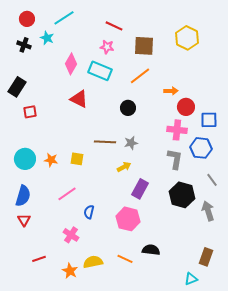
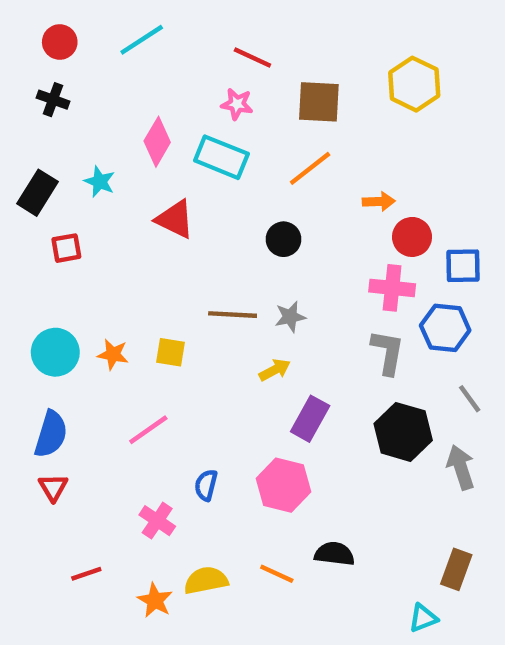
cyan star: (47, 38) -> (100, 182), moved
blue semicircle: (89, 212) -> (206, 485), moved

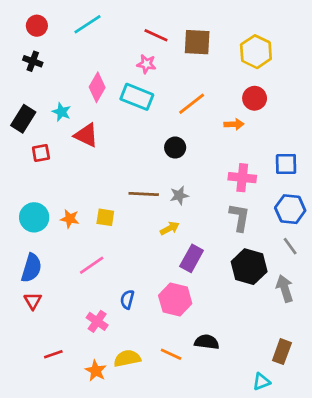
brown square: (319, 102) -> (197, 42), moved
red triangle: (175, 219) -> (86, 135), moved
red circle: (412, 237) -> (255, 98), moved
blue hexagon: (445, 328) -> (290, 209), moved

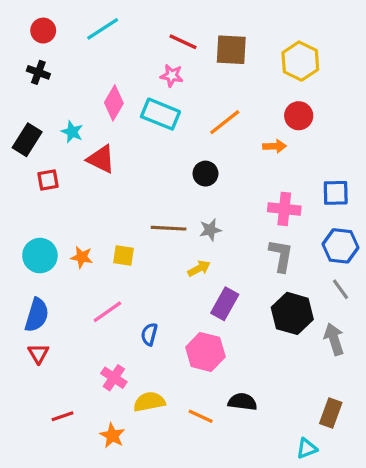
blue semicircle: (127, 299) -> (149, 334), moved
yellow semicircle: (127, 358) -> (149, 402), moved

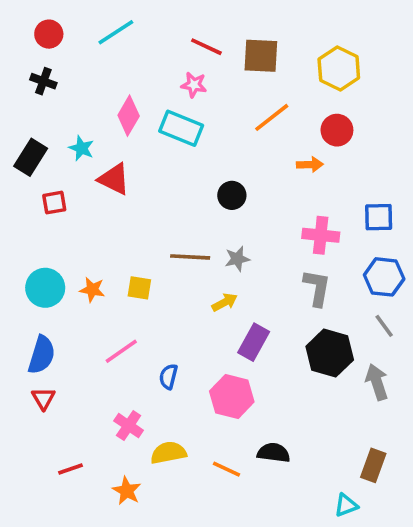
orange line: (225, 122) -> (272, 117), moved

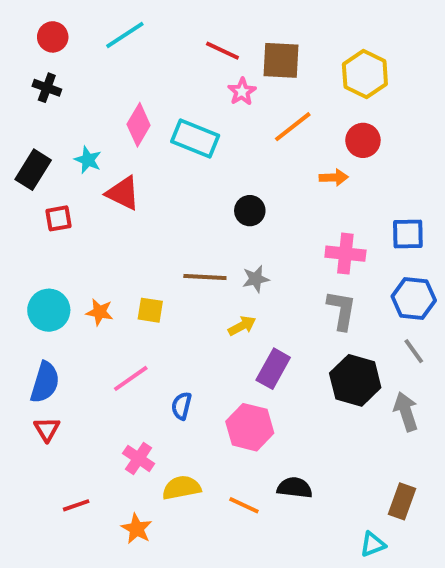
pink star: (194, 85) -> (242, 92), moved, turned 30

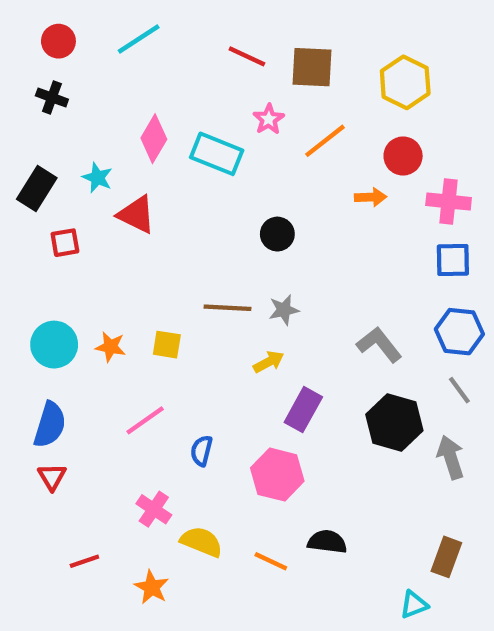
pink star: (242, 92) -> (269, 119), moved
pink cross: (345, 254) -> (449, 202), moved
gray L-shape: (342, 310) -> (379, 345), turned -48
yellow semicircle: (181, 488) -> (201, 542), turned 33

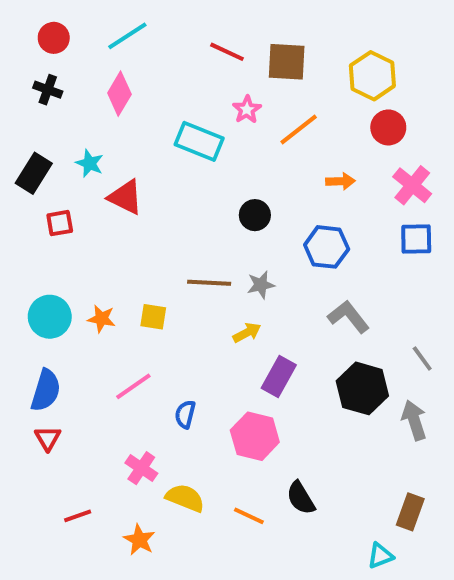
pink diamond: (154, 139) -> (119, 94), moved
red circle: (403, 156) -> (388, 127), moved
pink cross: (449, 202) -> (412, 185), turned 33
blue hexagon: (459, 332) -> (327, 247), moved
black semicircle: (327, 542) -> (301, 498), turned -128

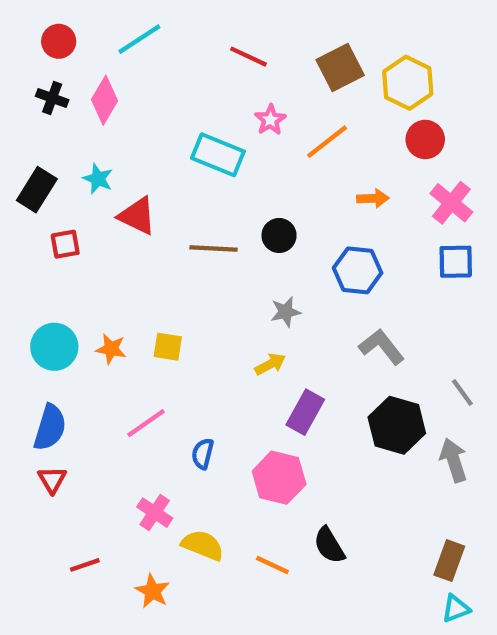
brown square: (287, 62) -> (340, 67), moved, turned -30
pink diamond: (119, 94) -> (104, 100), moved
brown line: (209, 283) -> (214, 249), moved
cyan triangle: (380, 556) -> (456, 609), moved

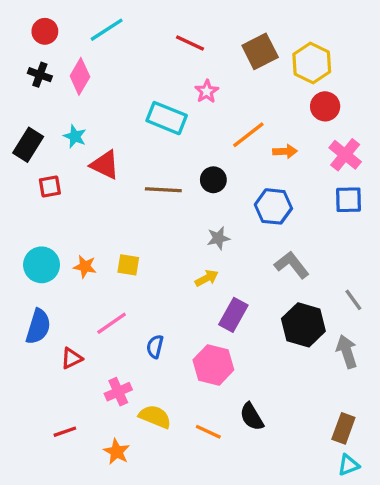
orange line: (327, 142) -> (248, 135), moved
red triangle: (52, 480) -> (72, 358), moved, turned 35
pink cross: (155, 513) -> (118, 392), turned 32

